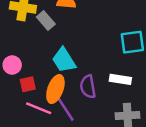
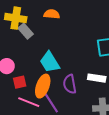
gray rectangle: (46, 21) -> (26, 31), moved

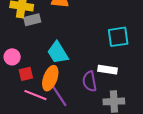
gray rectangle: (26, 31) -> (32, 20), turned -63
purple semicircle: (70, 84) -> (90, 81), moved

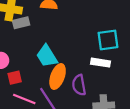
white rectangle: (108, 70) -> (100, 63), moved
orange ellipse: (50, 78) -> (58, 76), moved

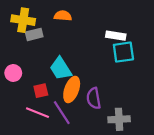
white rectangle: (100, 63) -> (116, 36), moved
red square: (15, 78) -> (41, 91), moved

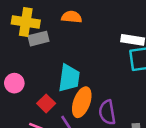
cyan trapezoid: (61, 69) -> (69, 78), turned -140
red square: (41, 91) -> (46, 103), turned -32

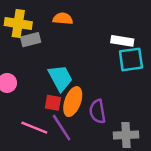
cyan trapezoid: (69, 78) -> (60, 78), turned -36
red square: (46, 103) -> (53, 103), moved, turned -35

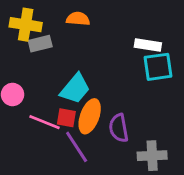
cyan trapezoid: (60, 78) -> (75, 89), turned 68
pink line: (34, 128) -> (45, 122), moved

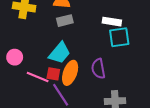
gray rectangle: (40, 44) -> (65, 21), moved
purple semicircle: (119, 128) -> (98, 69), moved

